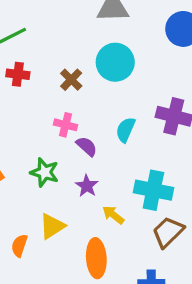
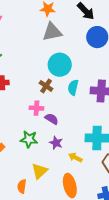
brown cross: (71, 80) -> (46, 86), moved
cyan semicircle: (126, 130) -> (73, 87), moved

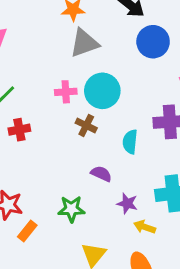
cyan semicircle: (73, 87) -> (130, 142), moved
pink cross: (36, 108) -> (66, 92), moved
purple star: (56, 143) -> (127, 203), moved

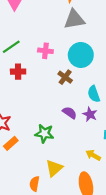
pink cross: (66, 92) -> (45, 51), moved
cyan semicircle: (130, 142) -> (94, 94), turned -35
purple star: (127, 203) -> (90, 114), moved

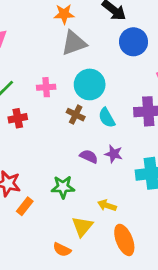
cyan semicircle: (94, 94) -> (107, 118), moved
yellow arrow: (93, 155) -> (107, 205), moved
orange semicircle: (34, 184) -> (62, 250), turned -64

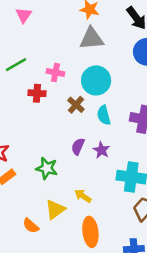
red cross: (18, 118) -> (37, 93), moved
purple semicircle: (89, 156) -> (78, 146), turned -105

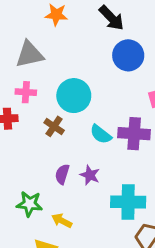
gray triangle: (92, 39) -> (29, 54), moved
cyan semicircle: (104, 115) -> (101, 134), moved, turned -30
yellow arrow: (83, 196) -> (62, 221), moved

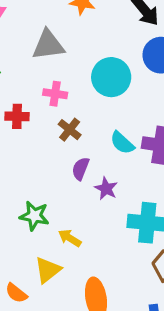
pink cross: (26, 92) -> (55, 94), moved
cyan circle: (74, 96) -> (111, 77), moved
purple semicircle: (62, 174) -> (81, 169), moved

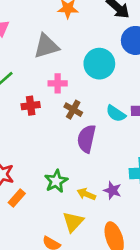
purple semicircle: (81, 169) -> (86, 139), size x1.5
purple star: (106, 189) -> (112, 190), moved
green star: (34, 216) -> (56, 181), turned -30

